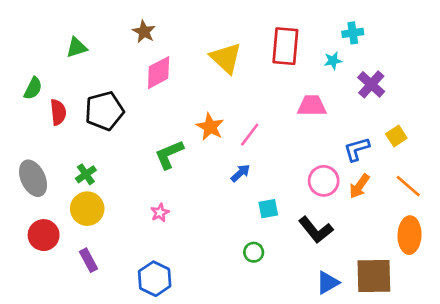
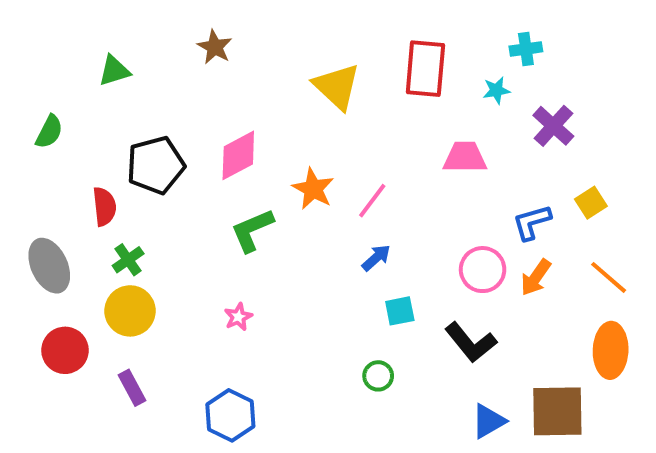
pink diamond: (159, 73) -> (238, 155), moved
red semicircle: (58, 112) -> (104, 207), moved
blue arrow: (240, 173) -> (376, 258), moved

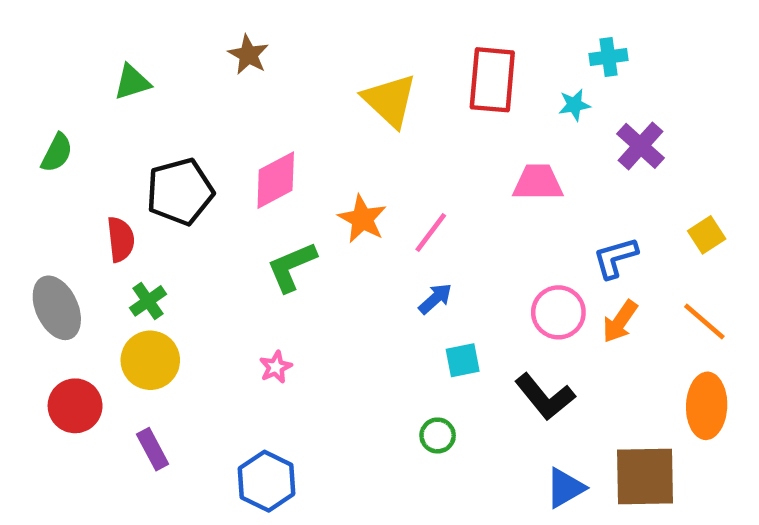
yellow square: (591, 203) -> (707, 235), moved

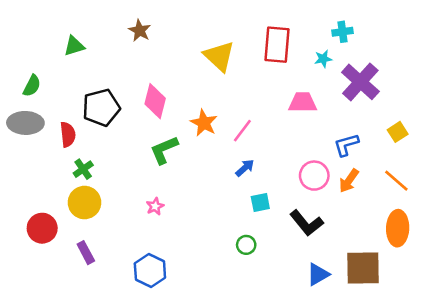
purple cross: (640, 146) -> (360, 82), size x1.4
pink diamond: (276, 180) -> (155, 101), turned -48
gray ellipse: (57, 308) -> (25, 123), moved, turned -64

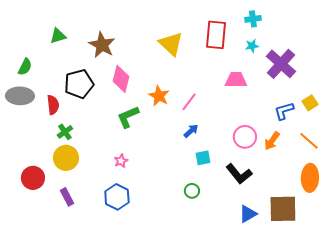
brown star: (140, 31) -> (102, 45), moved, size x1.5
cyan cross: (342, 32) -> (253, 19), moved
blue L-shape: (346, 145) -> (284, 111), moved
blue hexagon: (150, 271) -> (117, 197), moved

